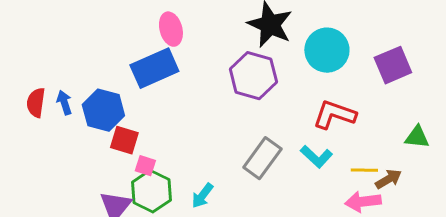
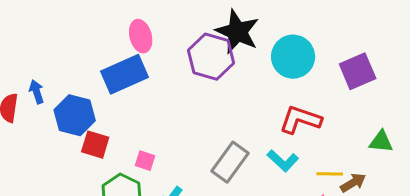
purple hexagon: (253, 76) -> (211, 57), moved
blue arrow: (64, 103) -> (37, 92), moved
pink square: (145, 166) -> (145, 161), moved

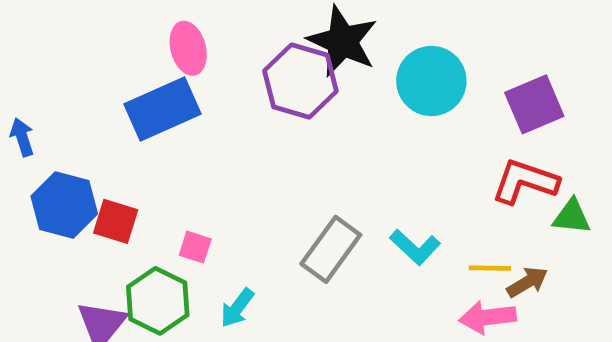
blue hexagon: (75, 115) -> (64, 205), moved
red L-shape: (300, 120) -> (525, 182), moved

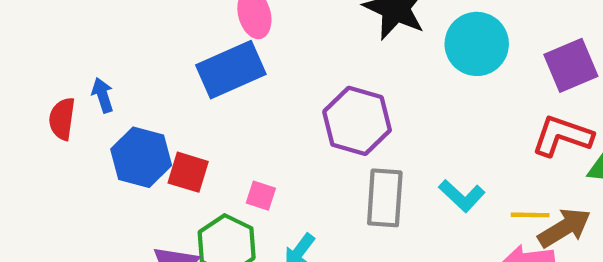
purple hexagon: (300, 81) -> (357, 121), moved
gray rectangle: (331, 249) -> (385, 198), turned -32
brown arrow: (527, 282) -> (564, 228), size x1.4

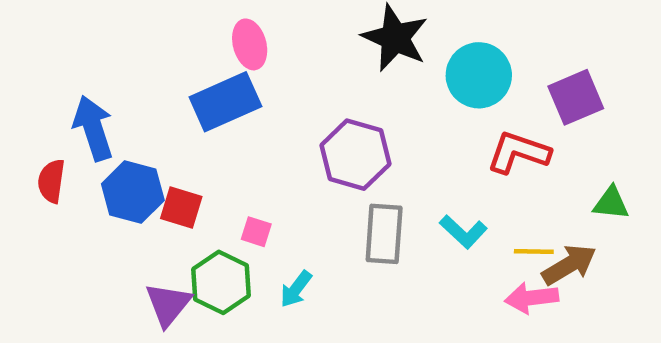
blue arrow: (103, 95) -> (93, 128), size x1.8
red semicircle: (62, 119) -> (51, 181), moved
red L-shape: (562, 136) -> (518, 152), moved

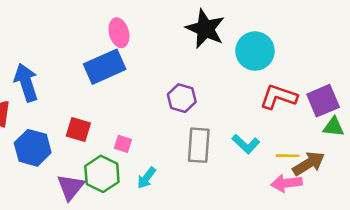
purple square: (576, 97) -> (323, 101), moved
purple hexagon: (355, 155) -> (182, 98), size x0.7
blue hexagon: (133, 192) -> (33, 148), moved

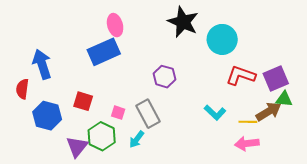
gray rectangle: (199, 145) -> (148, 114), moved, turned -32
brown arrow: (309, 164) -> (268, 112), moved

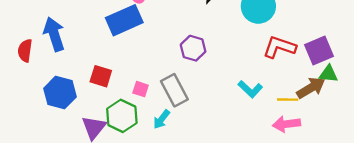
red semicircle: (22, 89) -> (25, 51), moved

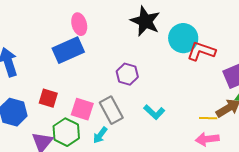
red L-shape: (279, 47) -> (201, 51), moved
pink square: (141, 89) -> (82, 109), size x1.6
cyan L-shape: (250, 89) -> (154, 112), moved

